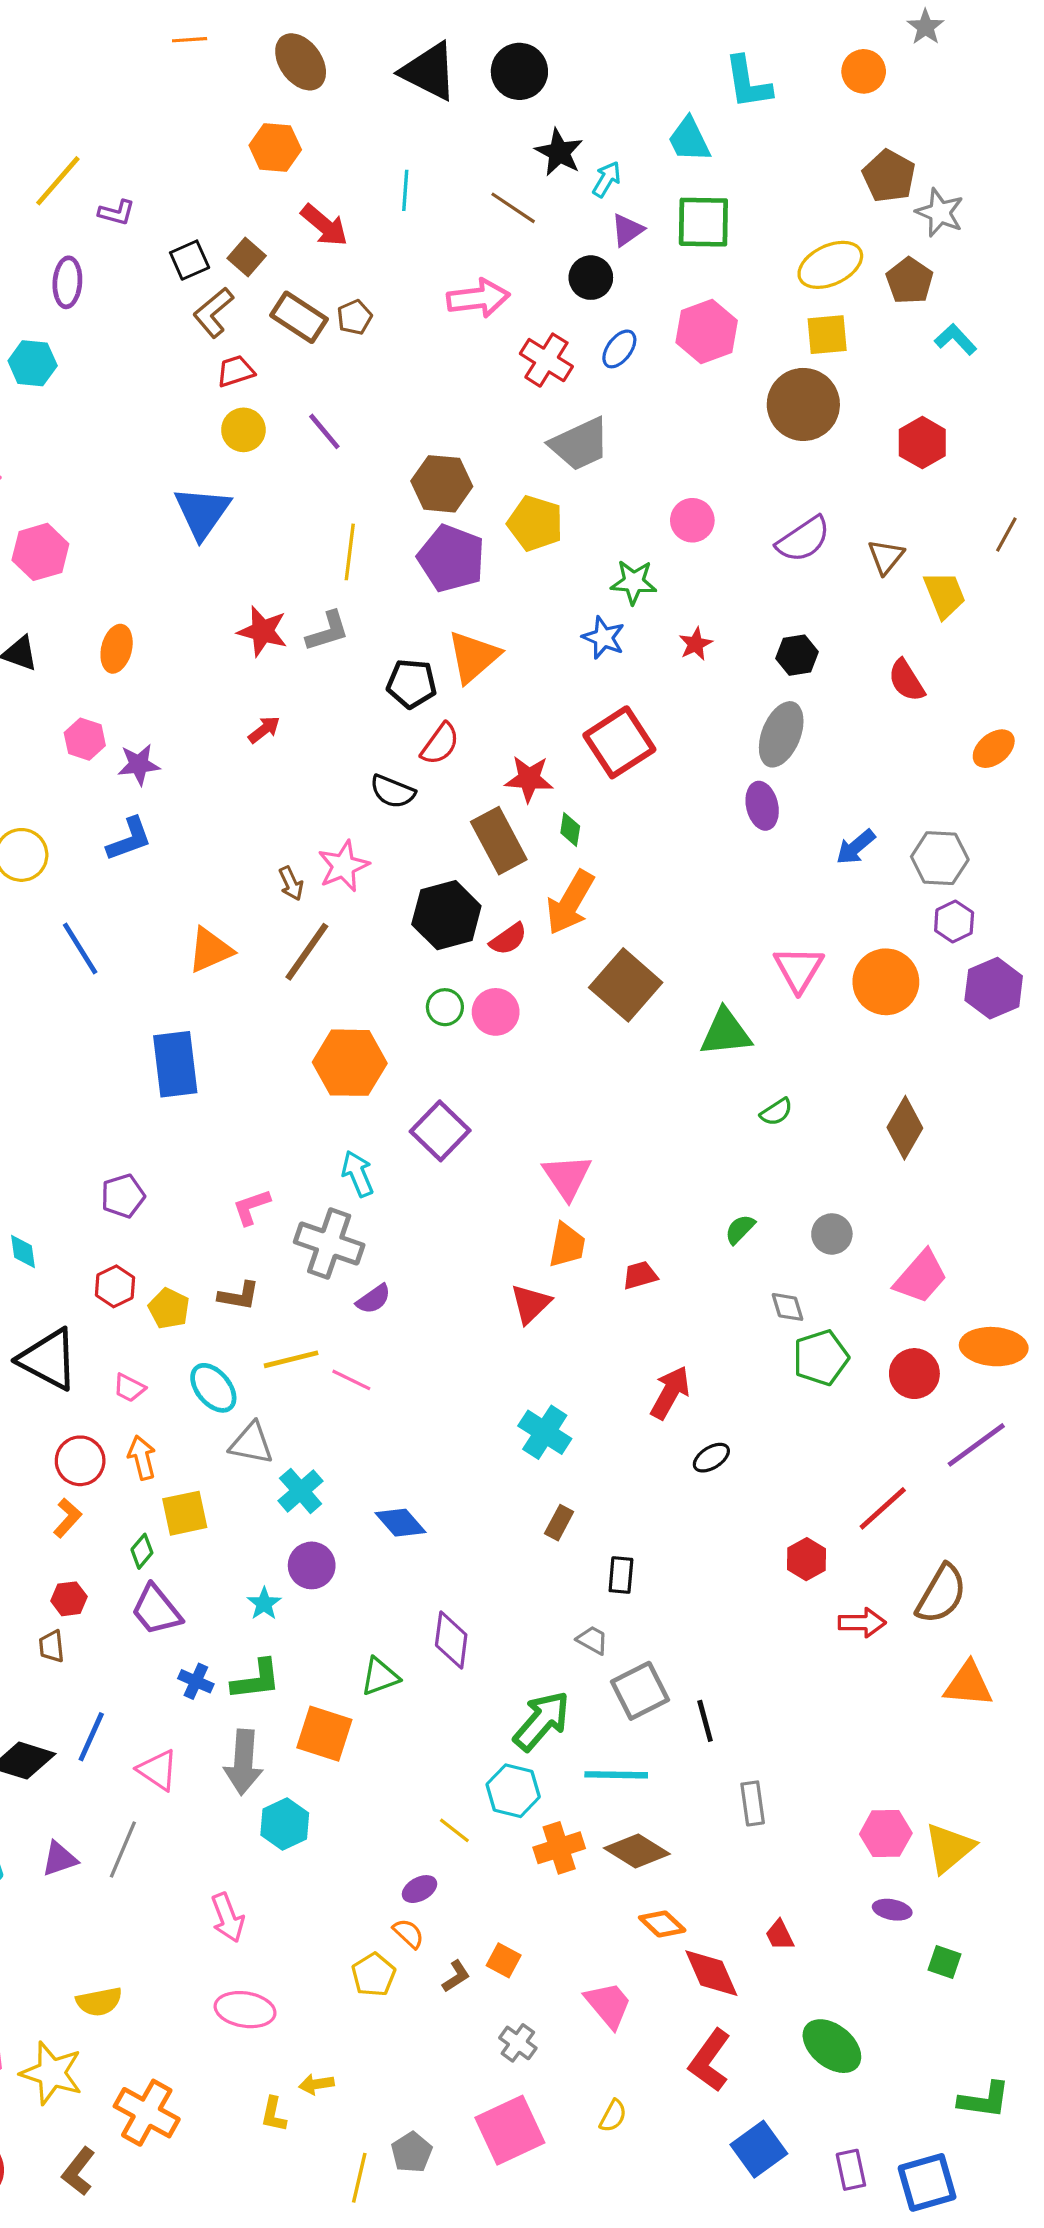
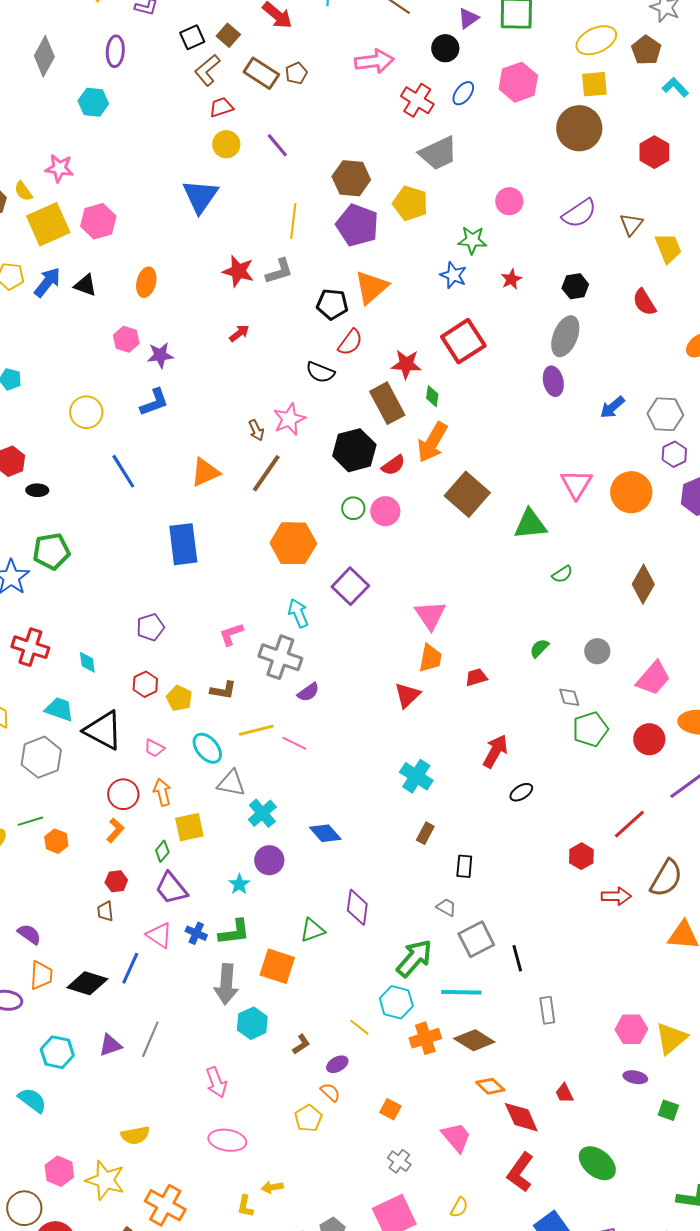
pink triangle: (158, 1770) -> (159, 935), moved
brown L-shape: (456, 1976) -> (301, 1044), moved

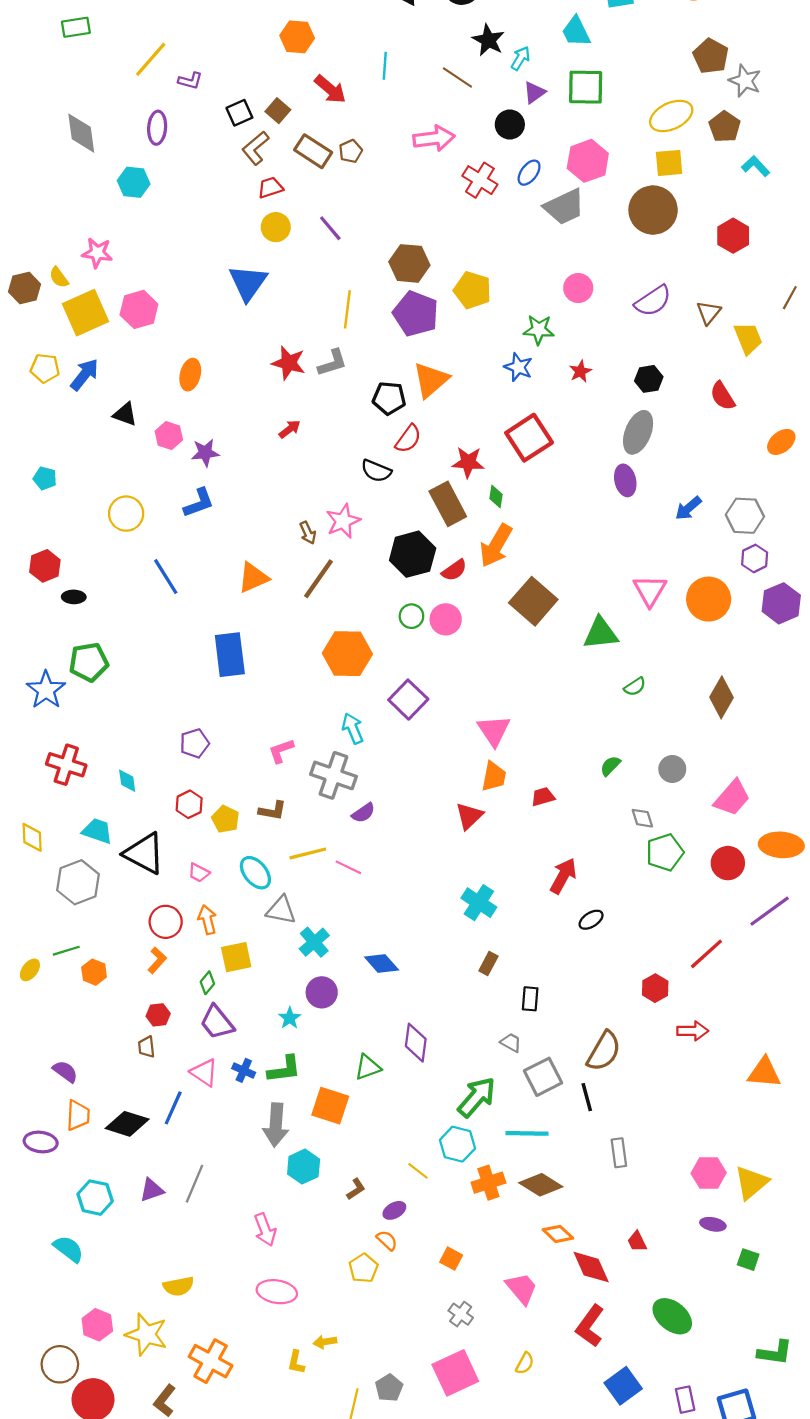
gray diamond: (44, 56) -> (81, 133), turned -36
gray trapezoid: (438, 153) -> (564, 207), moved
black triangle: (85, 285) -> (125, 414), moved
brown semicircle: (666, 878) -> (604, 1051), moved

